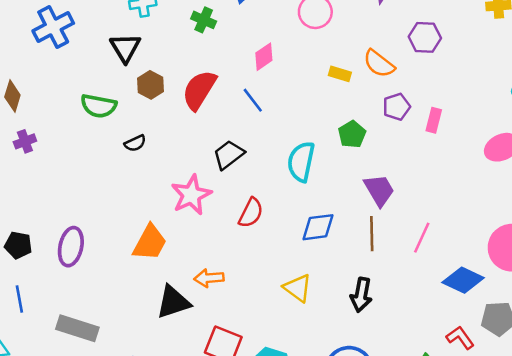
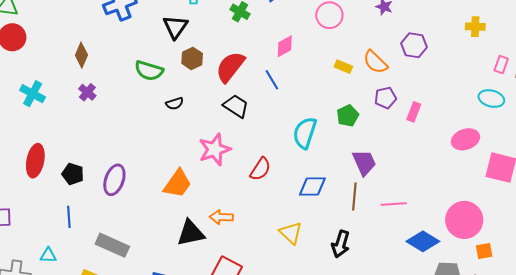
purple cross: (25, 141) -> (87, 92), turned -36
black trapezoid: (229, 155) -> (236, 106), moved, turned 64
pink line: (422, 238) -> (394, 204), turned 55

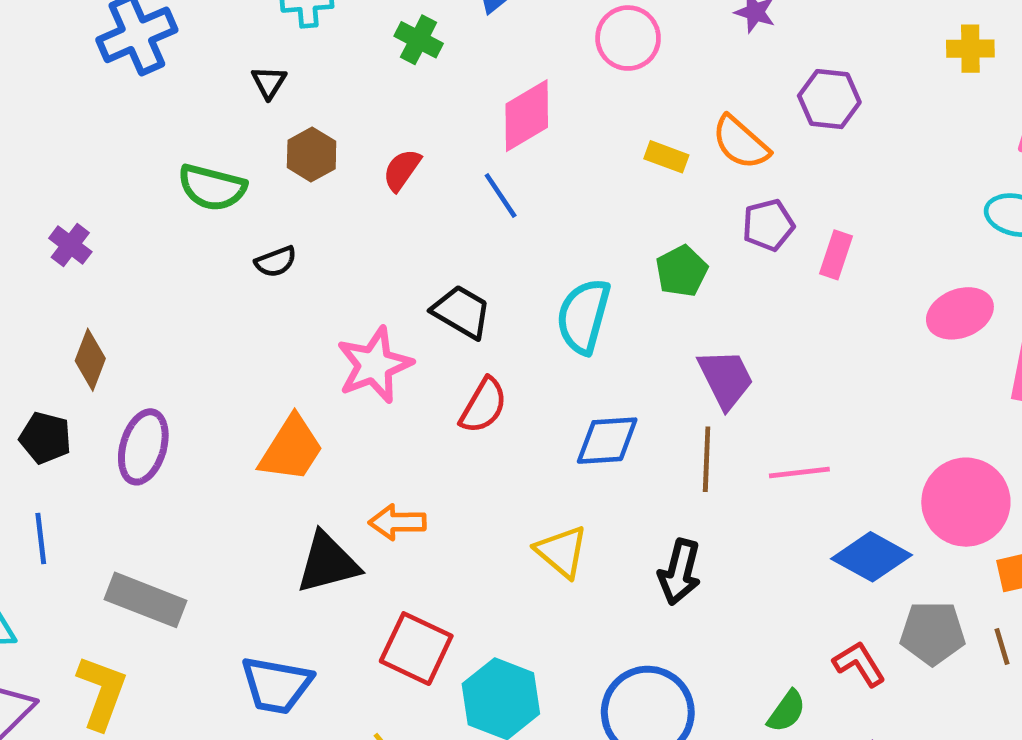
black triangle: (175, 27) -> (269, 82), size x0.6
pink diamond: (285, 46) -> (527, 116), size x1.4
brown diamond: (81, 55) -> (90, 360), moved
red semicircle: (230, 67) -> (402, 170), size x0.6
black trapezoid: (236, 106) -> (462, 312), moved

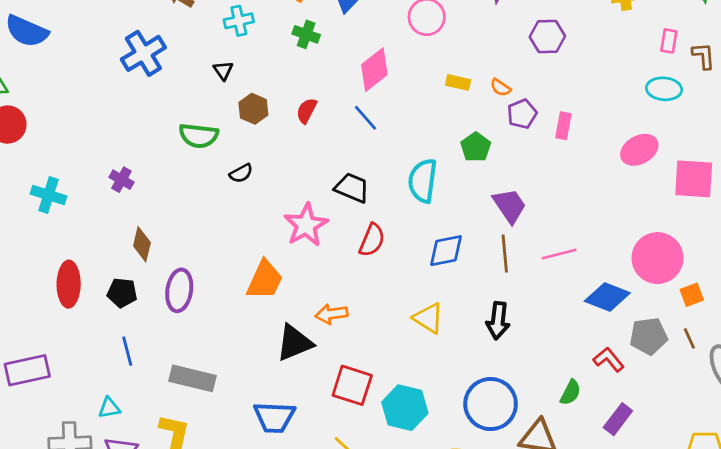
orange semicircle: (741, 143) -> (500, 88), moved, size x0.6

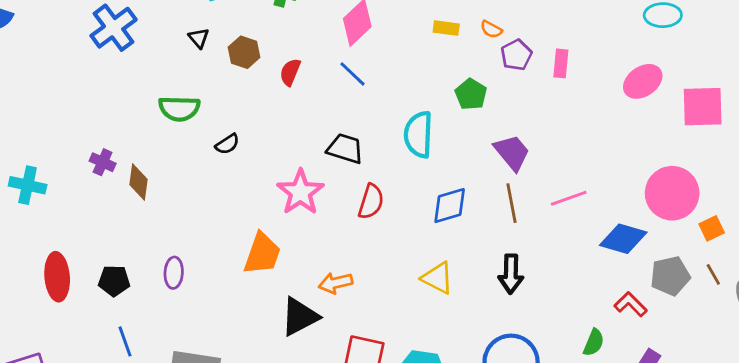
brown hexagon: (253, 109) -> (244, 52), moved
brown diamond: (142, 244) -> (138, 182), moved
purple ellipse: (179, 290) -> (174, 273), size x0.7

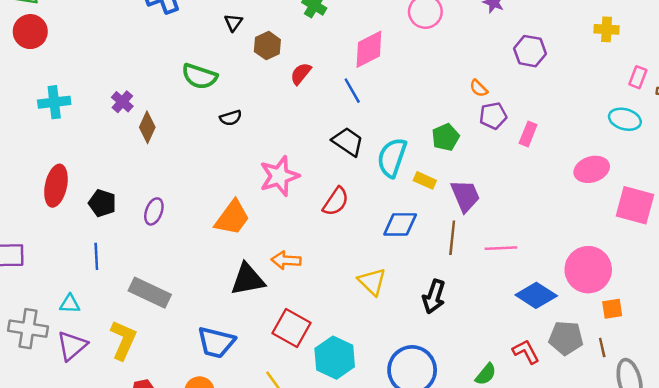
yellow rectangle: (446, 28) -> (425, 180), moved
black trapezoid: (345, 149) -> (348, 142), moved
cyan cross: (28, 185) -> (54, 102), turned -36

